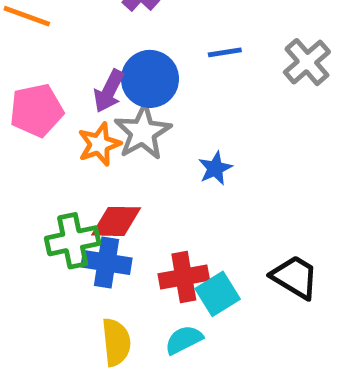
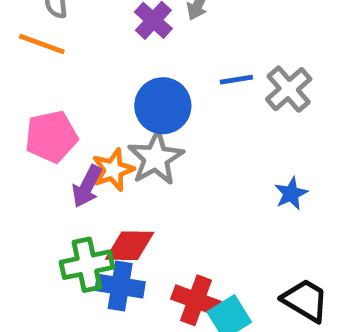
gray cross: (307, 62) -> (289, 89), moved
purple arrow: (109, 91) -> (87, 186), moved
blue star: (215, 168) -> (291, 194), moved
red cross: (184, 277) -> (196, 300), turned 30

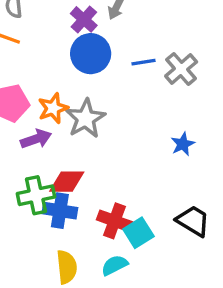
blue circle: (163, 106) -> (91, 54), moved
orange star: (113, 170) -> (53, 108), moved
purple arrow: (87, 186) -> (36, 139), turned -136

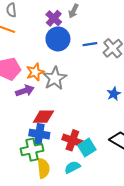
green cross: (36, 195) -> (32, 150), moved

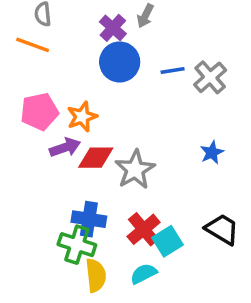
gray star: (55, 78) -> (135, 170), moved
red diamond: (43, 117) -> (96, 158), moved
red cross: (72, 140) -> (144, 229), turned 30
green cross: (32, 150) -> (77, 245), turned 30

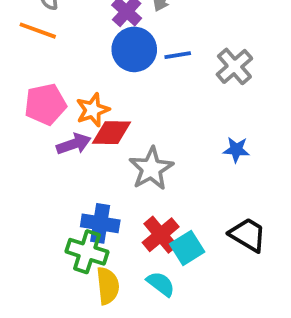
blue line: (173, 71) -> (178, 55), moved
blue star: (212, 152) -> (236, 150), turned 30
red diamond: (96, 158) -> (112, 133), moved
cyan semicircle: (144, 274) -> (161, 284), turned 64

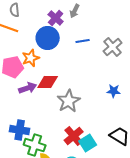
blue circle: (134, 49) -> (48, 38), moved
orange star: (93, 110) -> (31, 58), moved
blue cross: (100, 223) -> (20, 130), moved

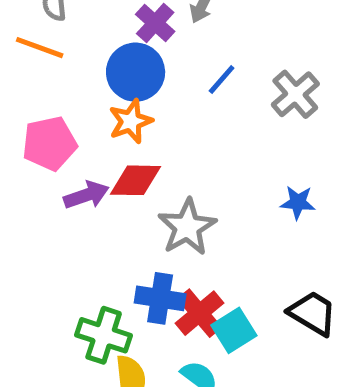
blue line: (83, 41) -> (222, 80), turned -40
orange star: (31, 58) -> (131, 121), moved
blue cross: (20, 130) -> (160, 298), moved

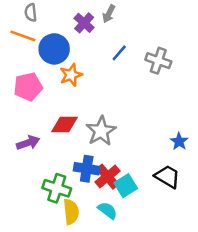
blue circle: (136, 72) -> (54, 49), moved
gray cross: (295, 94) -> (158, 61), turned -30
red diamond: (136, 180) -> (65, 124), moved
purple arrow: (86, 195) -> (28, 143), moved
blue star: (298, 202) -> (179, 141), moved, turned 30

